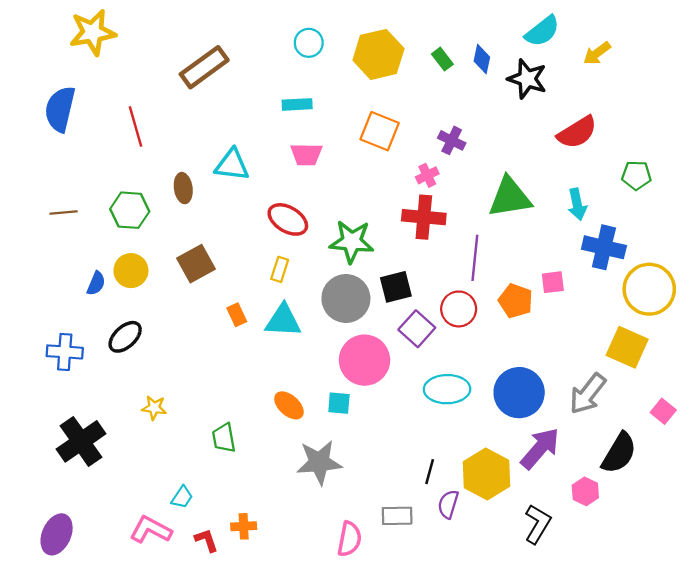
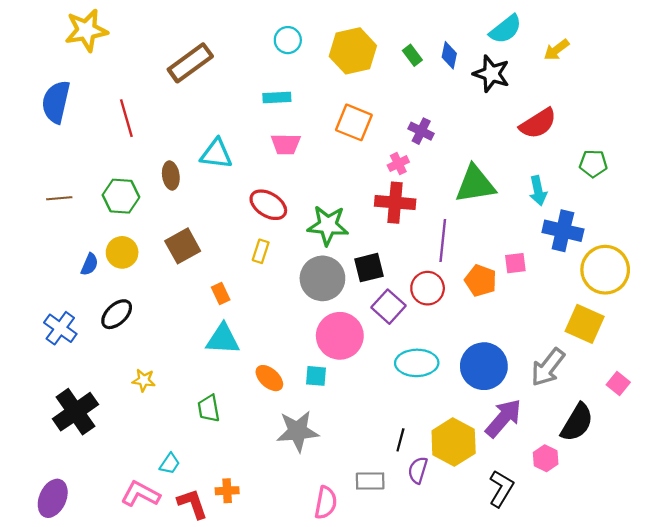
cyan triangle: (283, 321) -> (223, 339), moved
blue cross: (65, 352) -> (60, 328), turned 32
red L-shape: (206, 540) -> (192, 504), size x1.4

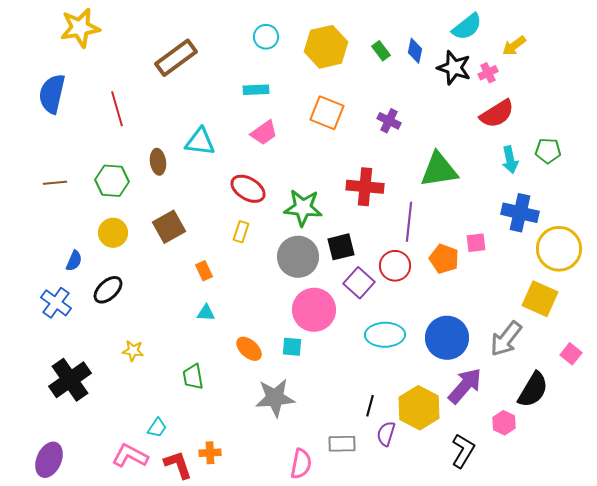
pink trapezoid: (286, 144) -> (264, 133), turned -36
pink cross: (398, 164) -> (488, 73), moved
cyan arrow: (538, 191) -> (510, 160), moved
blue semicircle: (90, 264) -> (74, 261), moved
cyan triangle: (223, 339) -> (206, 313), size x0.6

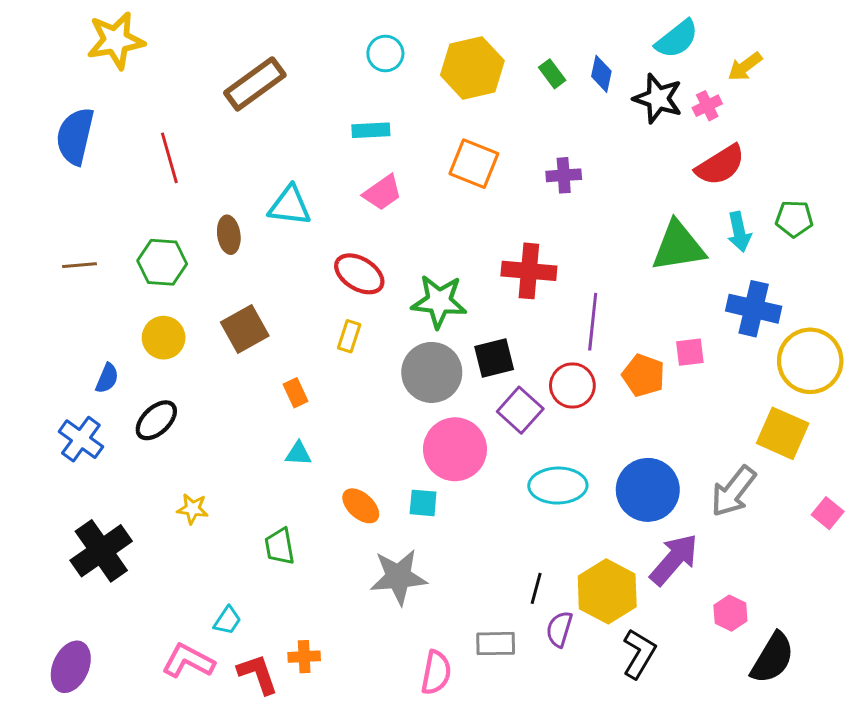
purple cross: (389, 121) -> (564, 175), turned -30
green triangle: (439, 170) -> (678, 246), moved
black semicircle: (533, 390) -> (772, 658), moved
black L-shape: (463, 451) -> (639, 654), moved

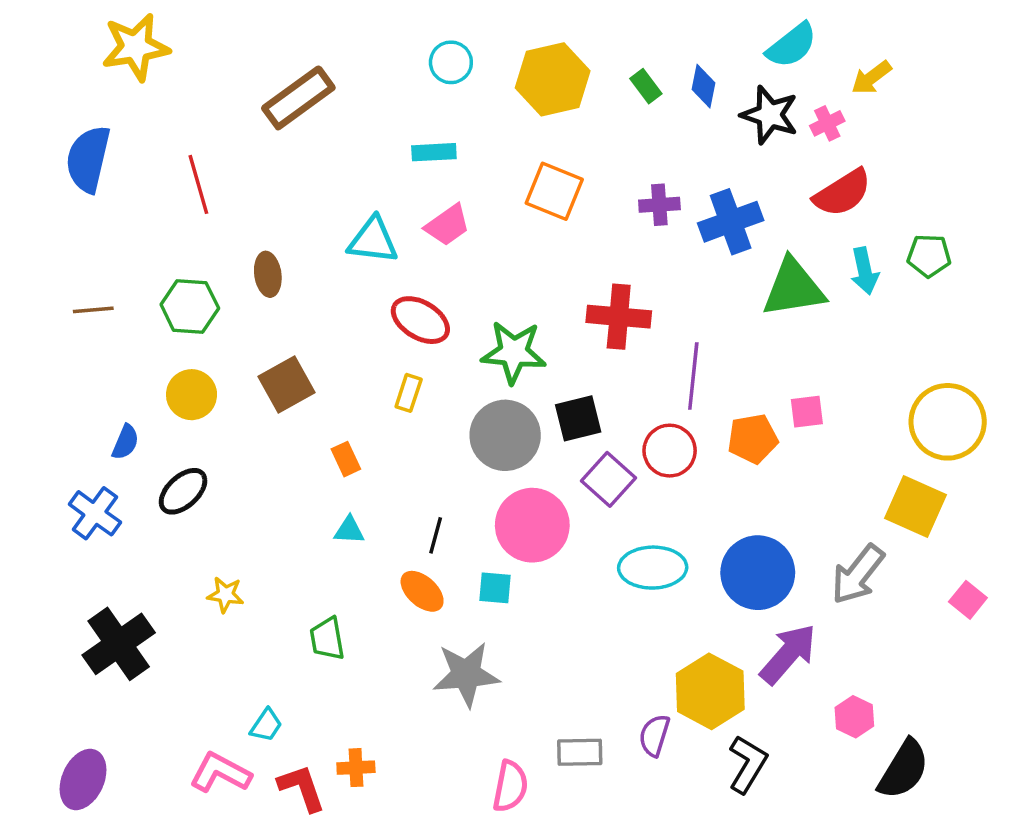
cyan triangle: (290, 206) -> (373, 240), moved
blue cross: (754, 309) -> (731, 222), moved, turned -33
orange pentagon: (643, 375) -> (753, 439), turned -30
black line: (536, 588) -> (436, 535), moved

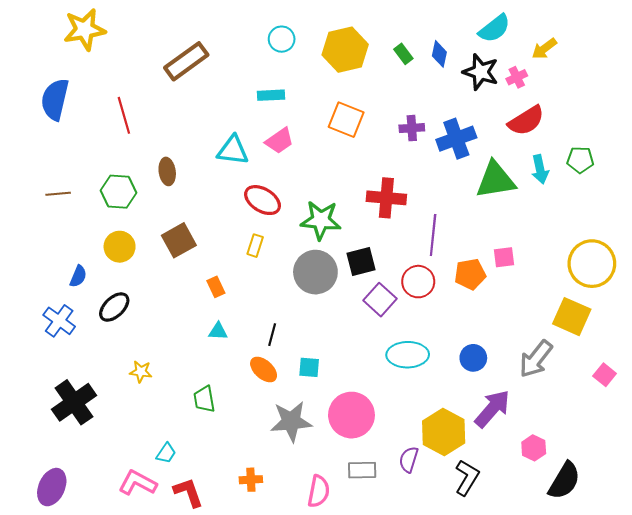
pink circle: (532, 525) -> (351, 415), moved
blue circle: (758, 573) -> (473, 358), size x0.6
orange cross: (356, 768) -> (251, 480), moved

